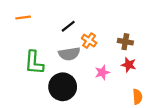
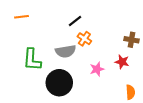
black line: (68, 26) -> (75, 21), moved
brown cross: (125, 42) -> (132, 40), moved

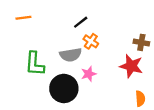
red star: (122, 62) -> (131, 66), size x1.5
pink star: (97, 69) -> (89, 74), moved

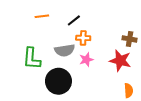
orange line: (23, 18) -> (42, 16), moved
orange cross: (91, 41) -> (83, 38), turned -32
pink star: (89, 74) -> (86, 60), moved

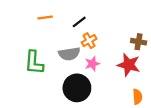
orange cross: (83, 38) -> (89, 41), turned -32
black circle: (58, 81) -> (77, 88), moved

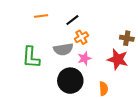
orange semicircle: (137, 97) -> (104, 89), moved

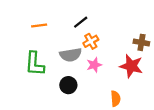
orange line: (41, 16) -> (39, 26), moved
black circle: (70, 81) -> (68, 85), moved, size x0.6

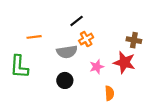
orange line: (39, 26) -> (34, 37), moved
green L-shape: (35, 64) -> (19, 67), moved
pink star: (94, 65) -> (97, 67), moved

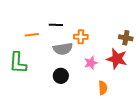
black line: (77, 21) -> (56, 25), moved, turned 40
orange cross: (86, 39) -> (81, 37), turned 32

